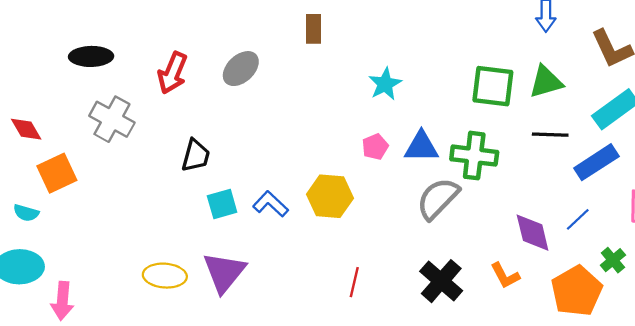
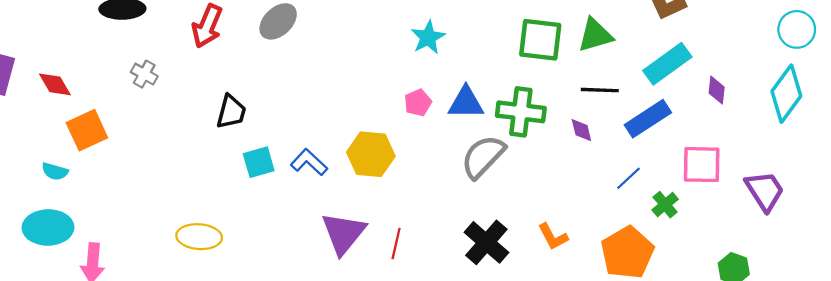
gray cross: (112, 119) -> (144, 74), size x0.6
purple diamond: (533, 233) -> (581, 130), moved, size x0.6
green cross: (613, 260) -> (665, 205), moved
purple triangle: (224, 272) -> (343, 233), moved

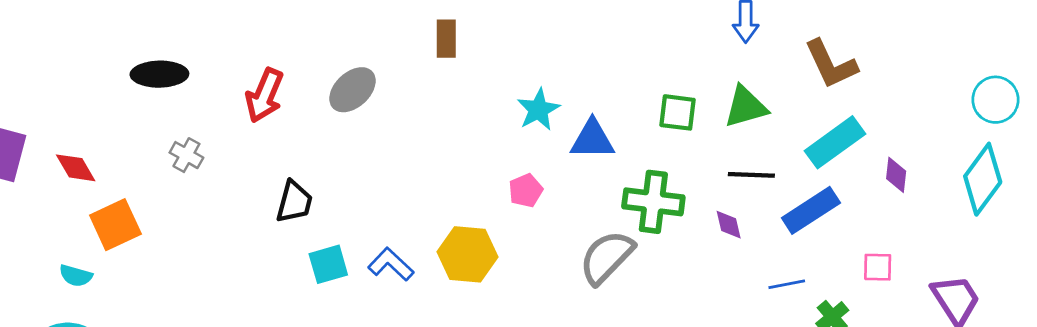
green square: (540, 40) -> (678, 112), size x0.7
blue triangle: (466, 103) -> (592, 139), moved
pink square: (702, 165) -> (878, 267), size x0.6
blue line: (628, 178) -> (787, 284), turned 32

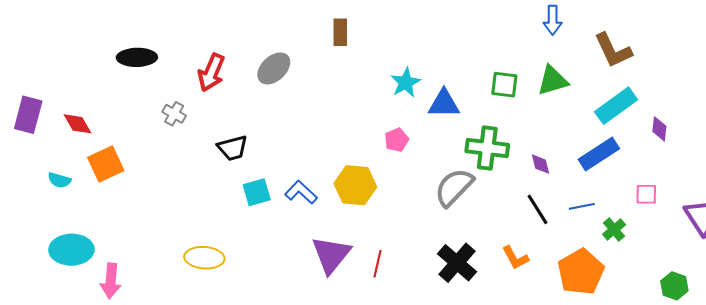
gray cross: (186, 155) -> (174, 114), moved
black line: (751, 175) -> (538, 209), moved, turned 56
black trapezoid: (294, 202) -> (233, 148), turned 60
cyan semicircle: (76, 276) -> (59, 180), moved

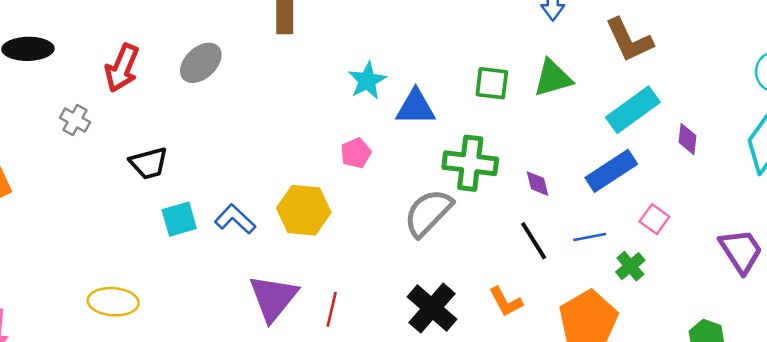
pink square: (646, 194) -> (654, 219), moved, turned 35

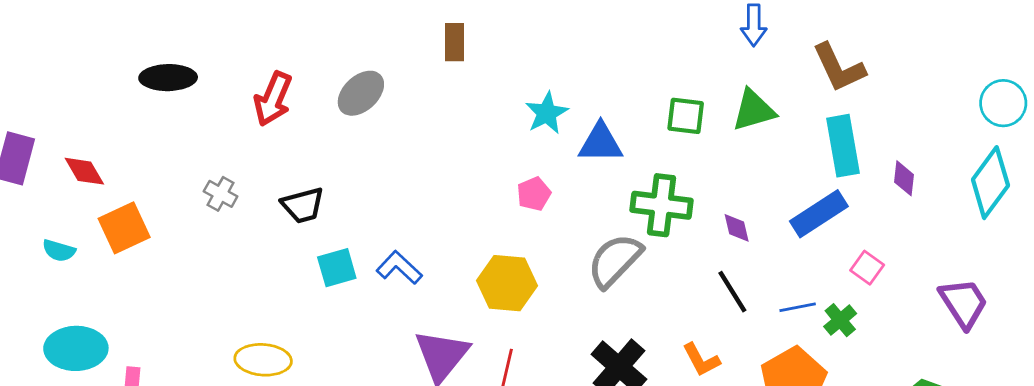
cyan rectangle: (633, 110) -> (843, 146), turned -64
gray cross: (75, 120) -> (221, 194), moved
yellow hexagon: (304, 210) -> (507, 283), moved
blue line: (590, 237) -> (798, 307), moved

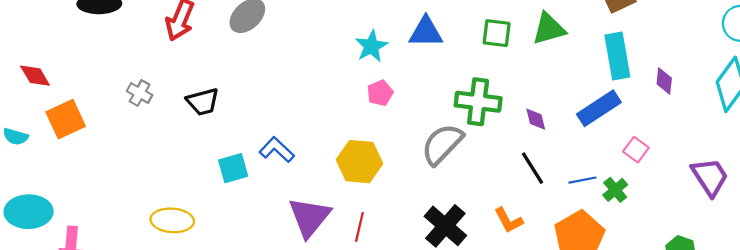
cyan star: (547, 113) -> (371, 46), moved
blue triangle: (601, 143) -> (426, 32), moved
cyan square: (337, 268) -> (233, 168), moved

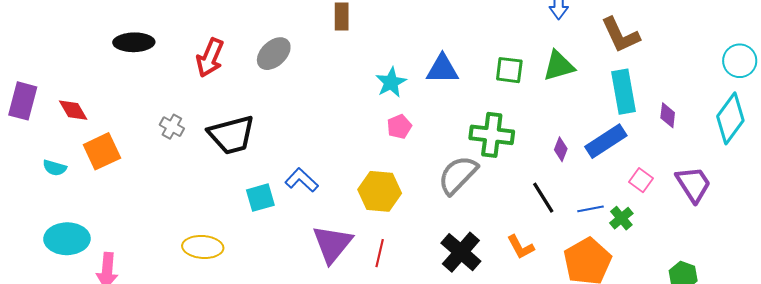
black trapezoid: (203, 102) -> (232, 135), size x1.5
purple diamond: (536, 119) -> (561, 149), moved, turned 35
purple trapezoid: (710, 177) -> (693, 184), moved

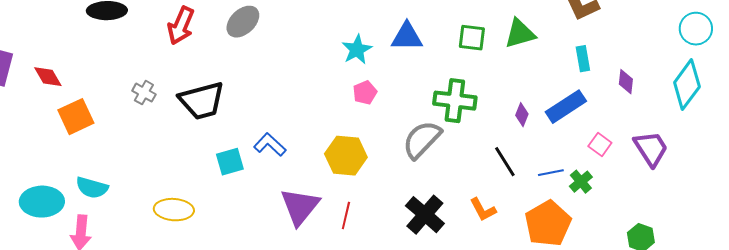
cyan rectangle: (623, 92) -> (583, 59), size x0.6
cyan semicircle: (55, 168) -> (92, 188), moved, size x1.4

